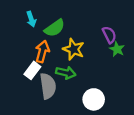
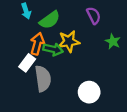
purple semicircle: (109, 35) -> (94, 15), moved
yellow star: (74, 49) -> (69, 41), turned -30
green arrow: (66, 73) -> (53, 49), moved

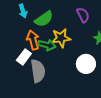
orange arrow: (37, 44) -> (33, 40), turned -30
white circle: (89, 92) -> (86, 64), moved

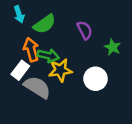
purple semicircle: (83, 15) -> (85, 30), moved
yellow star: (61, 38) -> (60, 70), moved
gray semicircle: (38, 71) -> (37, 87), turned -50

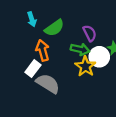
green arrow: (48, 56) -> (80, 49), moved
yellow star: (60, 70) -> (85, 66), moved, turned -30
white circle: (96, 79) -> (99, 57), moved

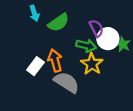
orange arrow: (43, 50) -> (55, 60), moved
white circle: (99, 57) -> (108, 39), moved
gray semicircle: (48, 84) -> (67, 82), moved

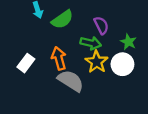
white circle: (108, 39) -> (122, 64), moved
white rectangle: (35, 66) -> (26, 63), moved

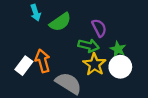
green star: (128, 42) -> (118, 49), moved
orange arrow: (59, 58) -> (43, 61), moved

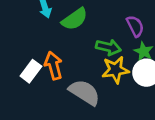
purple semicircle: (99, 28) -> (135, 26), moved
yellow star: (94, 64) -> (115, 70), turned 30

